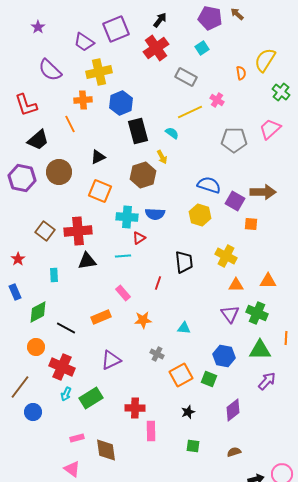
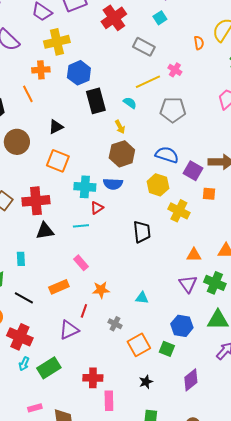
gray pentagon: (234, 140) -> (173, 110), moved
brown hexagon: (143, 175) -> (122, 154), moved
yellow cross: (226, 256) -> (179, 211), moved
cyan rectangle: (54, 275) -> (21, 259), moved
red line: (158, 283) -> (84, 311), moved

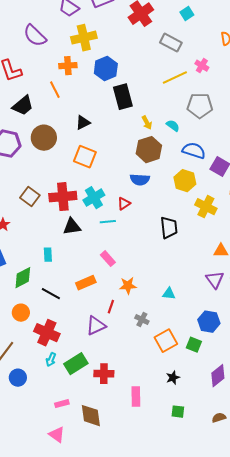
cyan semicircle: (130, 103) -> (173, 126), moved
cyan cross: (85, 187) -> (94, 198), moved, turned -35
red cross: (93, 378) -> (104, 374), moved

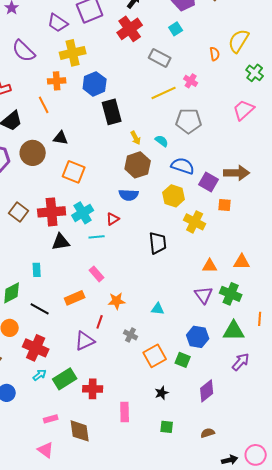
black triangle: (83, 123) -> (61, 138), moved, turned 35
cyan arrow: (51, 360) -> (40, 375), turned -152

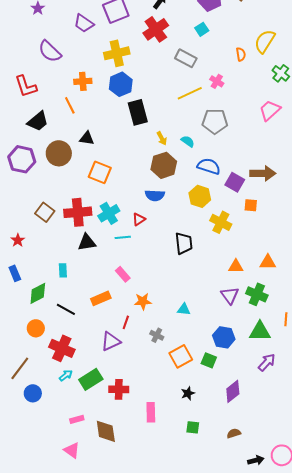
yellow cross: (73, 53) -> (117, 53), moved

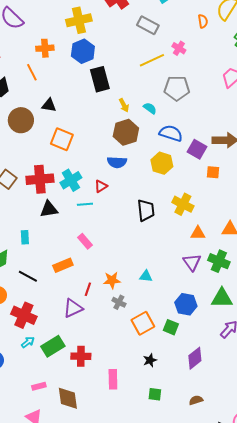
yellow cross: (221, 222) -> (183, 204), moved
orange star: (143, 301) -> (112, 280), moved

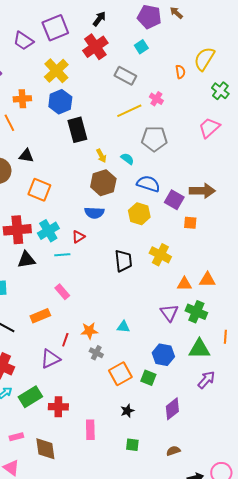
yellow cross: (79, 20) -> (56, 71), turned -30
orange triangle: (198, 233) -> (184, 284), moved

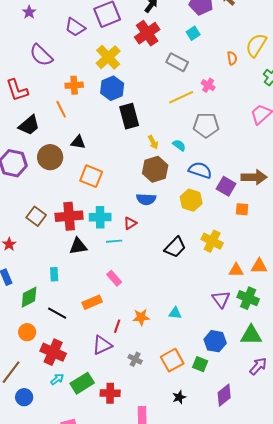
cyan cross: (48, 231) -> (100, 217), turned 30
black trapezoid: (123, 261) -> (175, 247), turned 50
gray cross: (96, 353) -> (135, 359), moved

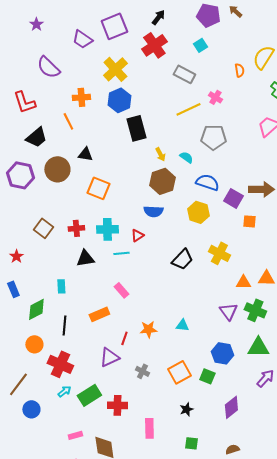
red cross: (69, 216) -> (76, 228), size x0.6
black line: (57, 313) -> (64, 325), turned 66

